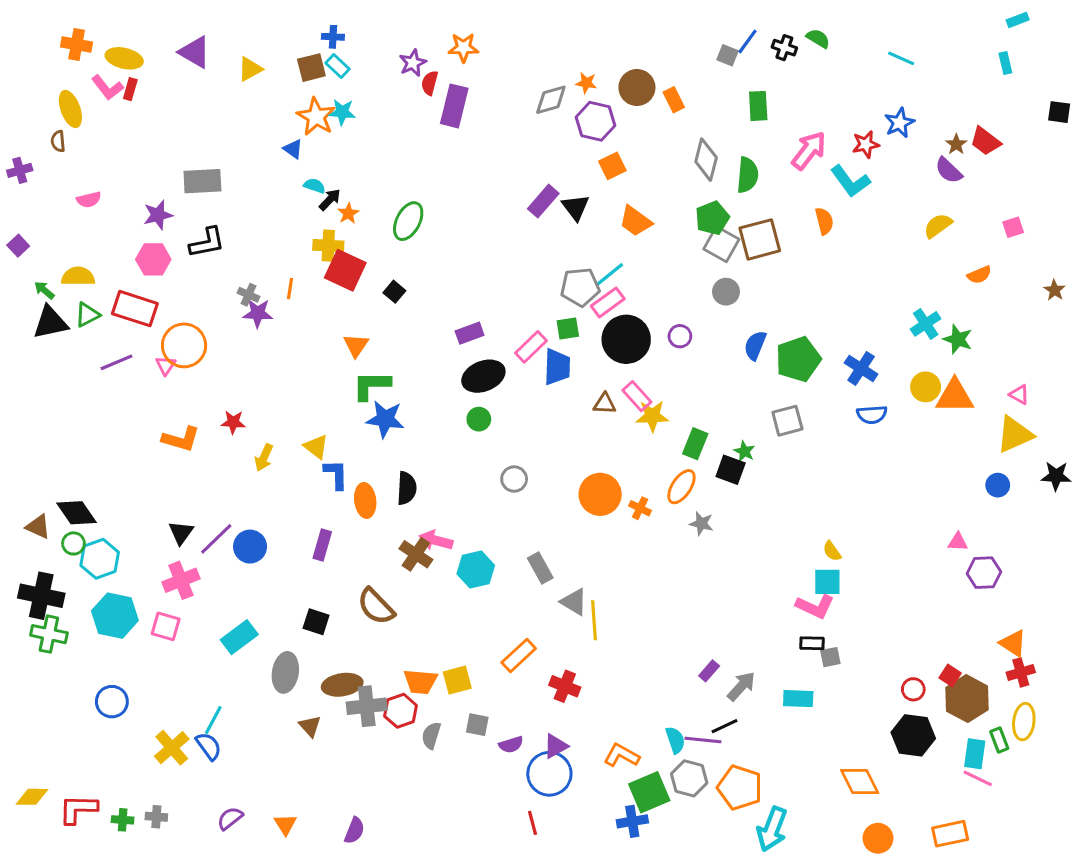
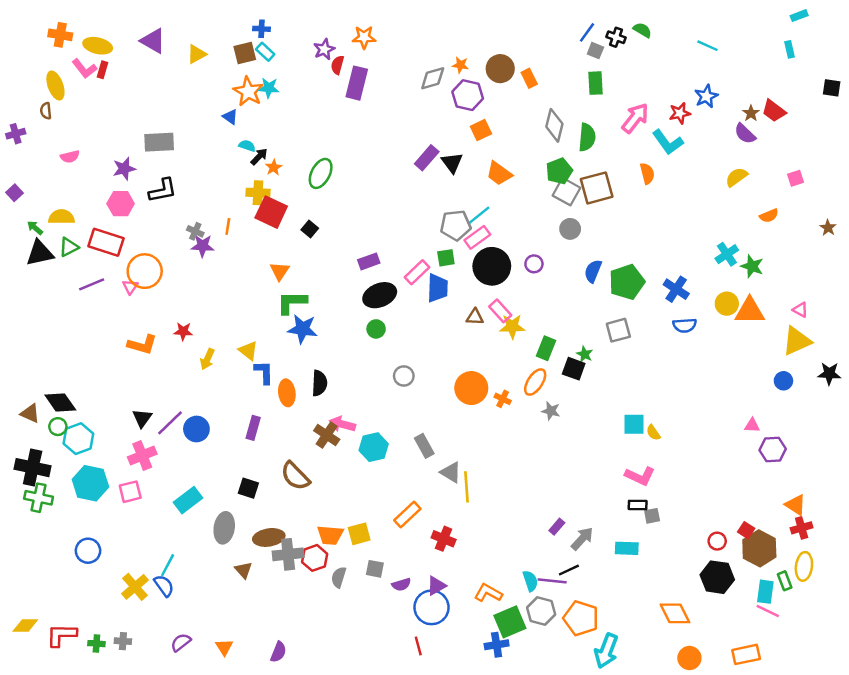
gray square: (728, 55) -> (595, 51), moved
cyan square: (827, 582) -> (634, 424), moved
pink square: (166, 626) -> (130, 492), turned -30

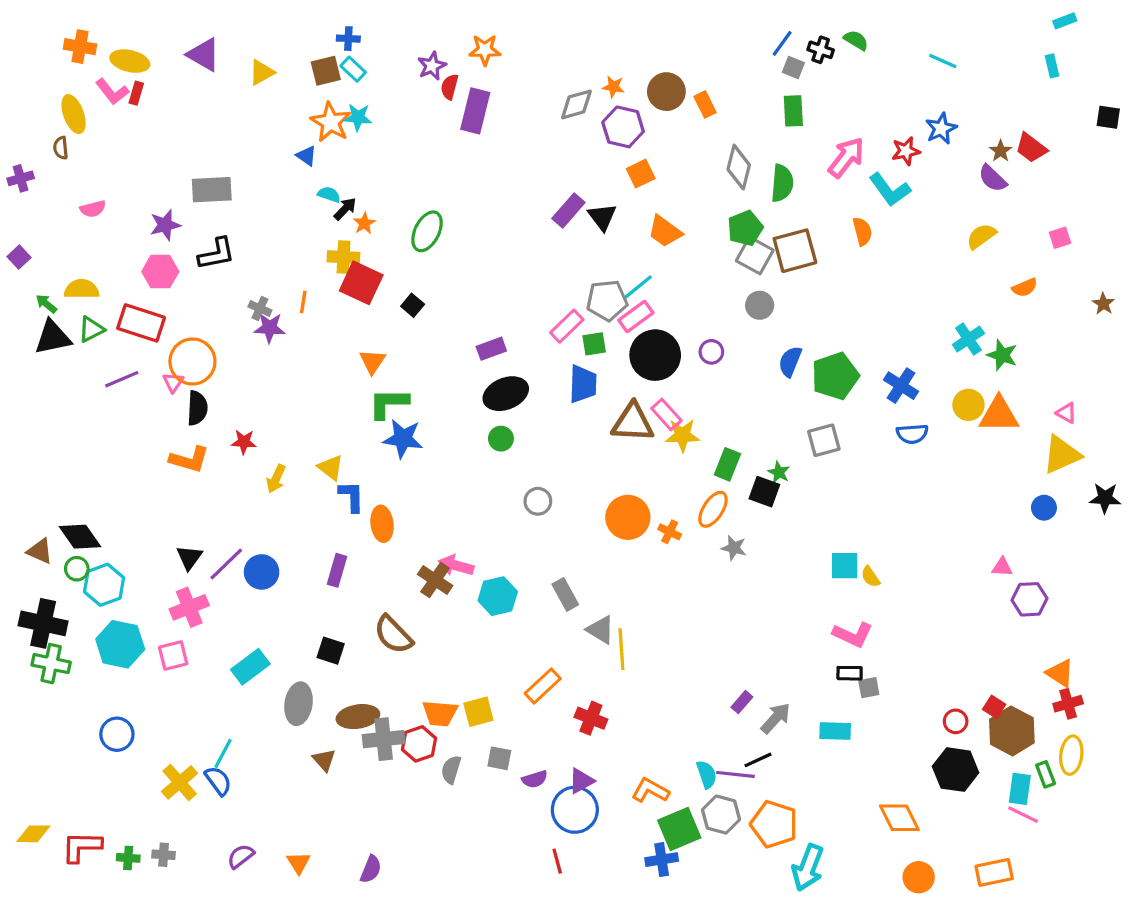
pink rectangle: (417, 272) -> (567, 326), moved
brown triangle: (475, 317) -> (633, 423), size x1.8
black semicircle: (319, 383) -> (197, 408), moved

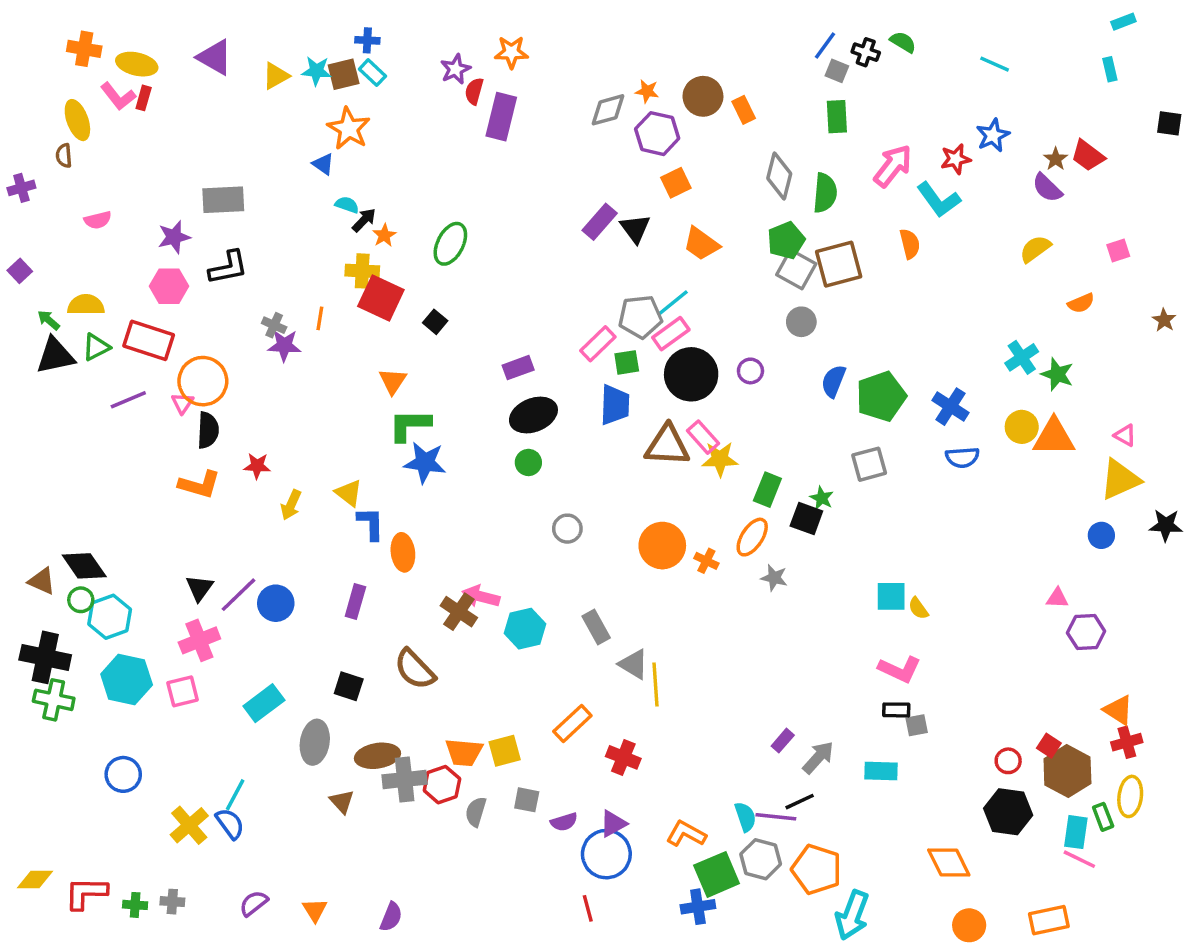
cyan star: (358, 117) -> (316, 71), moved

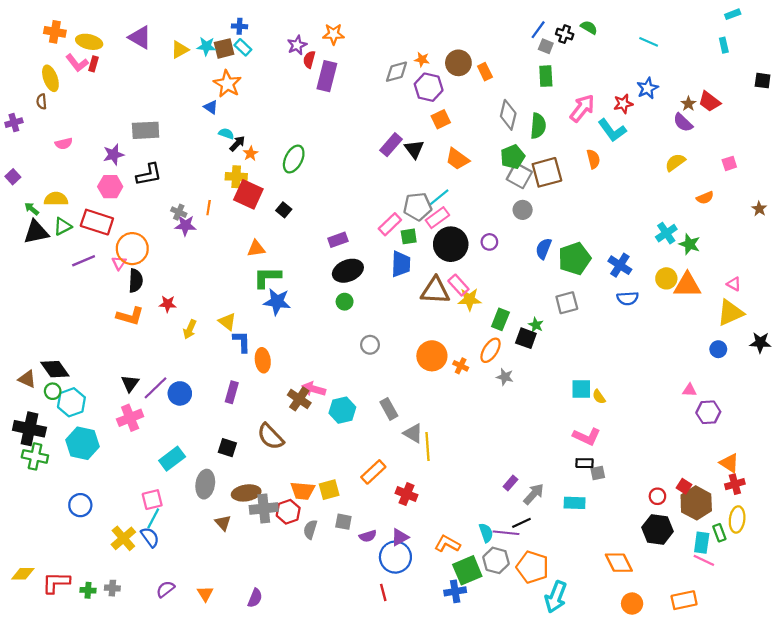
orange triangle: (393, 381) -> (256, 249), turned 48
pink square: (183, 691) -> (152, 500), moved

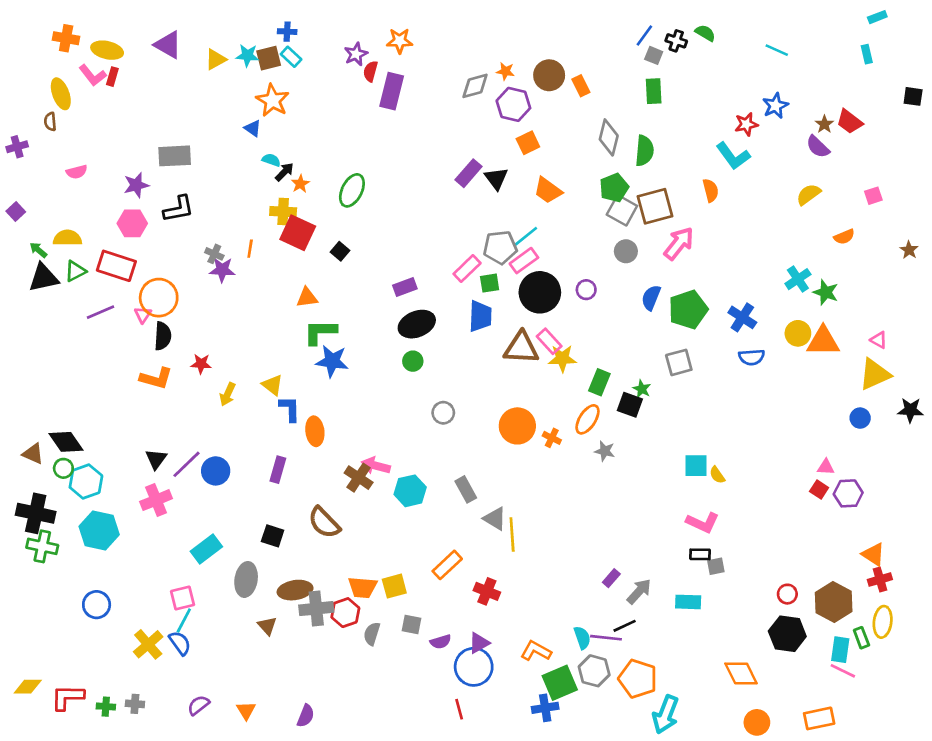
pink arrow: (582, 108) -> (679, 243), moved
red square: (684, 486) -> (819, 489), moved

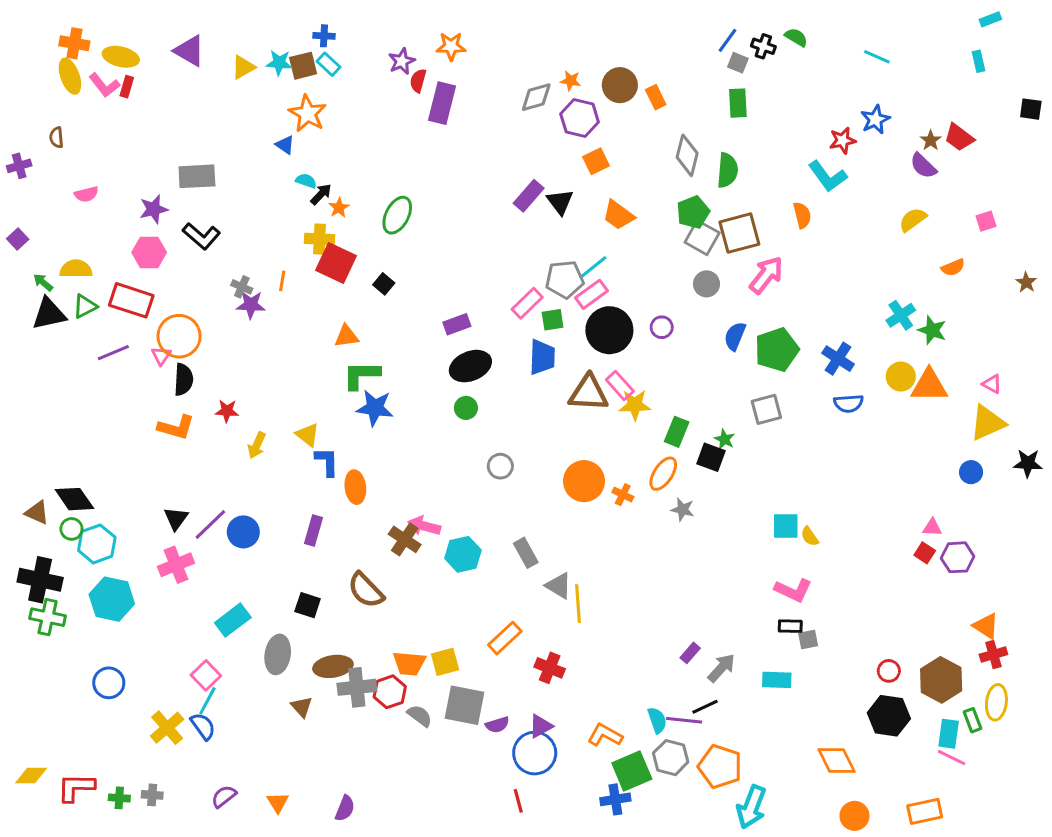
yellow ellipse: (61, 94) -> (70, 76), moved
black L-shape: (179, 209) -> (201, 236), turned 52
pink square: (183, 598) -> (206, 675), turned -30
gray square: (411, 624) -> (464, 705), size x1.8
gray semicircle: (372, 634) -> (420, 716), turned 110

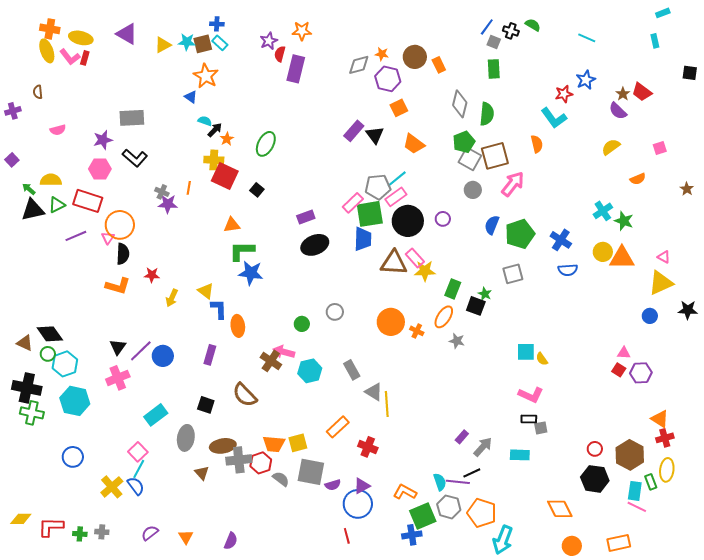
green square: (553, 320) -> (370, 214), size x1.8
green circle: (466, 408) -> (302, 324), moved

